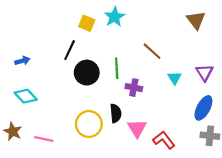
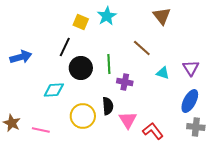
brown triangle: (196, 20) -> (162, 16), moved
blue arrow: (22, 61) -> (21, 57), size x1.5
cyan triangle: (175, 78) -> (163, 73), turned -40
cyan diamond: (26, 96) -> (54, 90), moved, turned -50

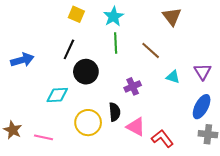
yellow square: (81, 22) -> (76, 14), moved
green line: (109, 64) -> (116, 43), moved
purple cross: (125, 82) -> (133, 86), turned -35
pink triangle: (128, 120) -> (136, 127), turned -30

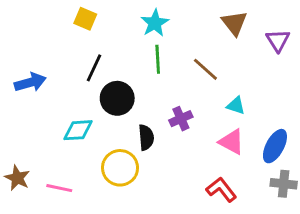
yellow square: (76, 14) -> (85, 19), moved
purple triangle: (203, 72) -> (278, 40), moved
black semicircle: (115, 112) -> (146, 137), moved
pink triangle: (136, 127) -> (232, 142), moved

